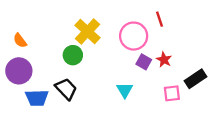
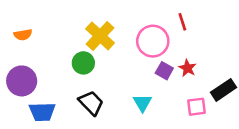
orange semicircle: (20, 41) -> (23, 35), moved, turned -63
black trapezoid: (66, 89) -> (91, 103), moved

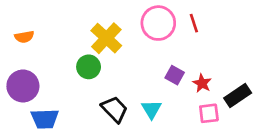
pink circle: (153, 41) -> (158, 23), moved
red star: (187, 68) -> (202, 83), moved
black trapezoid: (91, 103) -> (115, 109), moved

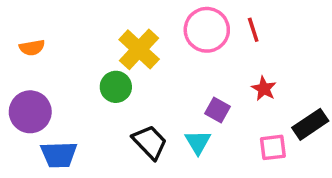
purple square: (175, 75) -> (218, 110), moved
red star: (202, 83) -> (264, 89), moved

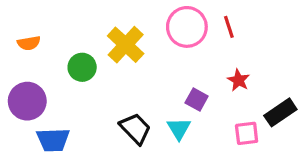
green circle: (116, 87) -> (82, 67), moved

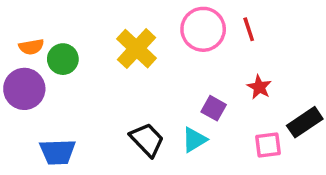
green circle: (82, 67) -> (63, 59), moved
purple circle: (27, 101) -> (24, 89), moved
cyan triangle: (179, 129) -> (194, 140), turned 30

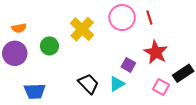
green circle: (63, 59) -> (49, 46), moved
red star: (259, 87) -> (156, 52), size x1.6
pink square: (268, 145) -> (161, 87), turned 35

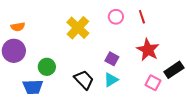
pink circle: (122, 18) -> (116, 17), size x0.6
green circle: (49, 46) -> (47, 67), moved
purple square: (128, 65) -> (112, 59), moved

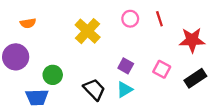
orange semicircle: (18, 27) -> (28, 23), moved
red star: (148, 50) -> (192, 40), moved, turned -30
pink square: (153, 83) -> (162, 69), moved

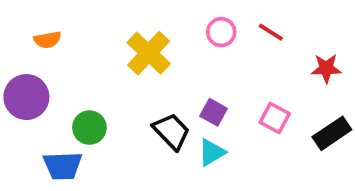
red line: (159, 19) -> (271, 32), turned -40
red star: (192, 40) -> (326, 68), size x0.7
black trapezoid: (94, 89) -> (172, 131), moved

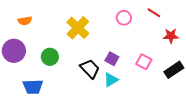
pink circle: (221, 32) -> (124, 18), moved
red line: (271, 32) -> (154, 13), moved
green circle: (89, 128) -> (50, 57), moved

